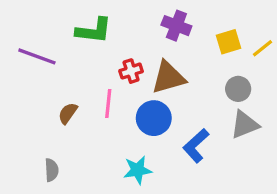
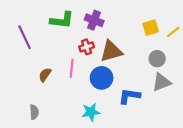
purple cross: (176, 26) -> (94, 20), moved
purple line: (37, 56) -> (25, 37), turned 45
blue L-shape: (196, 146) -> (129, 96), turned 50

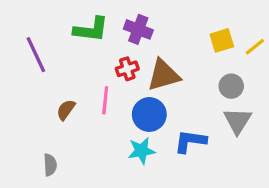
gray triangle: (161, 82) -> (238, 121), turned -36
cyan star: (91, 112) -> (141, 151), moved

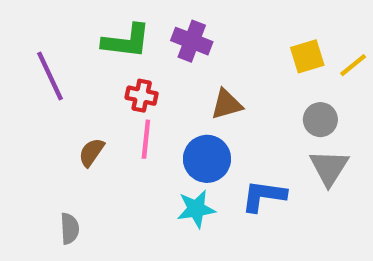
red cross: (127, 69) -> (142, 96), moved, turned 30
brown triangle: (163, 75) -> (227, 104), size x0.7

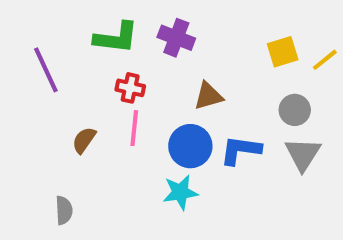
blue L-shape: (264, 196) -> (241, 150), moved

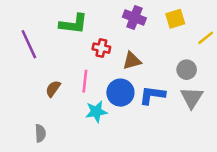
purple cross: (176, 38) -> (134, 17), moved
yellow square: (283, 52) -> (175, 19), moved
red cross: (130, 88) -> (101, 48), moved
cyan star: (180, 192) -> (96, 112), moved

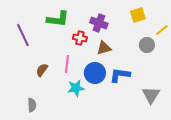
purple cross: (134, 17) -> (99, 23), moved
gray circle: (187, 70) -> (147, 45), moved
gray triangle: (192, 98) -> (151, 95), moved

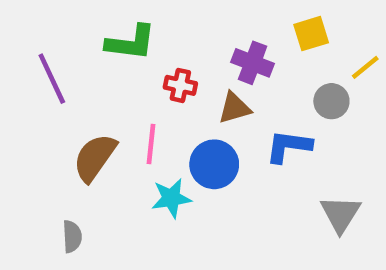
purple cross: (99, 23) -> (253, 63), moved
brown semicircle: (42, 70) -> (95, 158), size x1.6
blue L-shape: (120, 75) -> (289, 146), moved

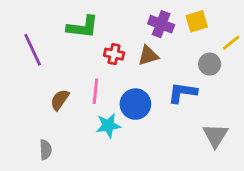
purple cross: (253, 63) -> (161, 24), moved
brown triangle: (234, 108) -> (148, 56), moved
brown semicircle: (95, 158) -> (60, 100), size x0.7

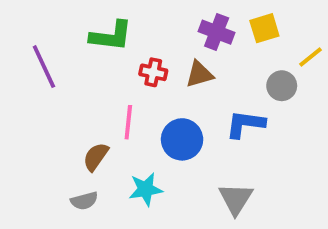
brown semicircle: (60, 100) -> (96, 157), moved
cyan star: (108, 125) -> (146, 189), moved
gray triangle: (215, 135) -> (236, 199), moved
gray semicircle: (46, 150) -> (84, 201), moved, turned 78

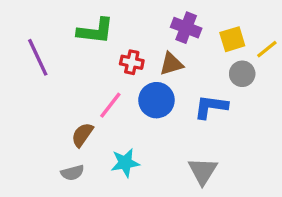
yellow square: (264, 28) -> (232, 39), moved
pink line: (128, 122) -> (110, 105), turned 32
blue circle: (182, 139) -> (156, 100), moved

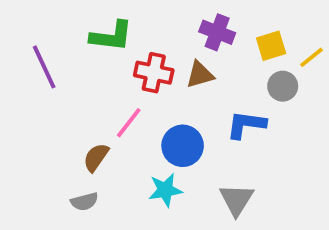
red cross: (132, 62) -> (154, 73), size x1.4
blue circle: (156, 100) -> (183, 146), moved
cyan star: (125, 163) -> (165, 190), moved

